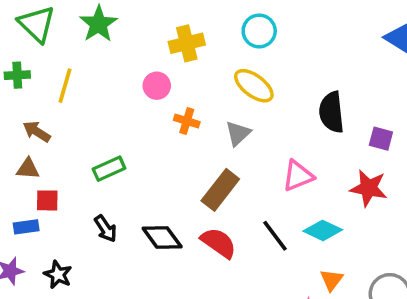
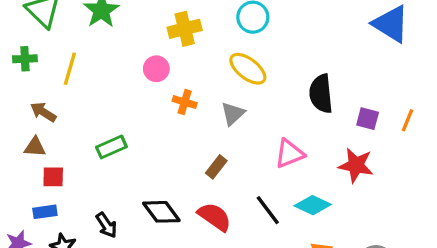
brown rectangle: (220, 190) -> (216, 167), size x0.6
blue rectangle: (26, 227) -> (45, 212), moved
black arrow: (106, 229) -> (106, 225), moved

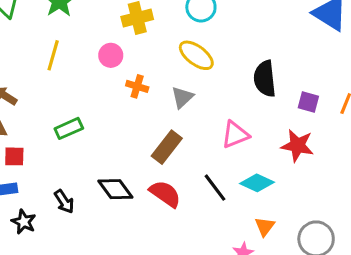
yellow line: (70, 69) -> (53, 55), moved
brown rectangle: (216, 167) -> (167, 147), size x1.5

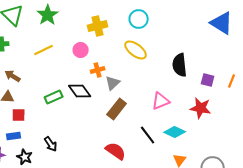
yellow line: (53, 55) -> (44, 50), turned 48
orange cross: (137, 86) -> (98, 70), turned -32
gray triangle: (182, 97) -> (113, 83), moved
black diamond: (115, 189) -> (80, 91), moved
red semicircle: (165, 194) -> (116, 151), moved

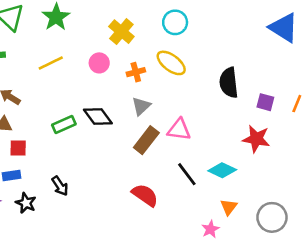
yellow cross: (98, 26) -> (121, 32), turned -36
orange cross: (98, 70) -> (136, 72), moved
pink triangle: (161, 101) -> (179, 130), moved, turned 30

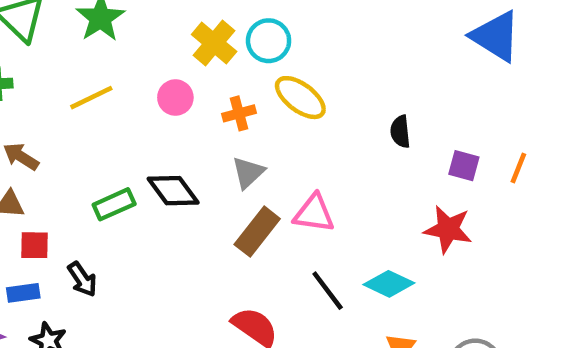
cyan circle: (175, 22) -> (269, 41), moved
black semicircle: (229, 83) -> (400, 132), size x0.6
black arrow: (60, 186) -> (82, 279), moved

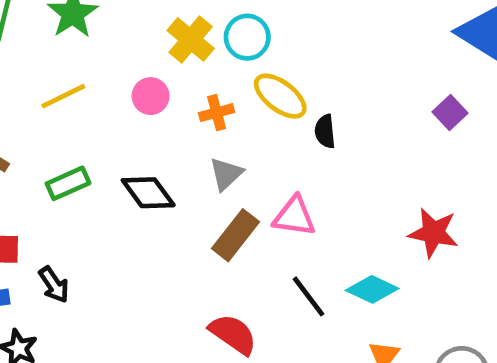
black semicircle: (400, 132) -> (325, 131), moved
purple square: (464, 166) -> (450, 113), moved, turned 32
green rectangle: (114, 204) -> (68, 183), moved

